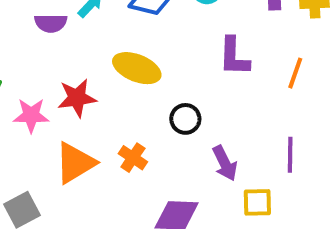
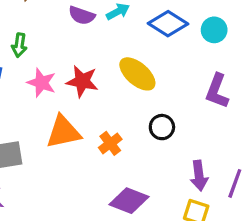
purple arrow: (225, 163) -> (199, 176), moved

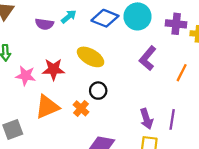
cyan circle: (214, 30) -> (137, 16), size x1.5
purple L-shape: (217, 91) -> (148, 58), turned 30
black circle: (162, 127) -> (98, 91), moved

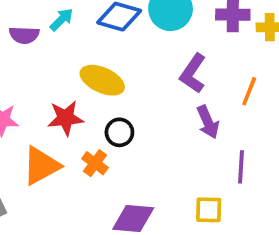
red star: (53, 69) -> (65, 118), moved
purple arrow: (146, 119) -> (208, 122), moved

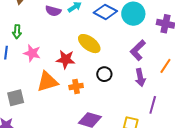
black circle: (119, 132) -> (104, 74), moved
orange cross: (95, 163) -> (76, 86), turned 32

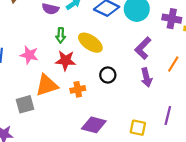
green arrow: (17, 32) -> (61, 35), moved
gray square: (16, 98) -> (25, 104), moved
purple line: (153, 105) -> (168, 115), moved

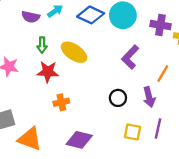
black circle: (108, 75) -> (118, 98), moved
purple arrow: (146, 77) -> (149, 97), moved
orange triangle: (47, 85) -> (30, 139), moved, turned 40
yellow square: (138, 128) -> (133, 132), moved

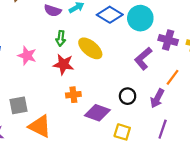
purple cross: (160, 25) -> (168, 40), moved
purple arrow: (149, 97) -> (157, 98), turned 36
yellow square: (133, 132) -> (122, 132), moved
purple diamond: (79, 140) -> (97, 113), moved

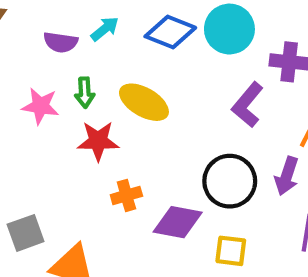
pink star: (27, 56) -> (40, 106), moved
black circle: (128, 96) -> (230, 181), size x1.6

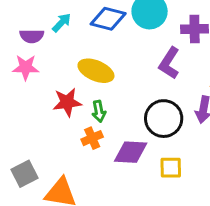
green arrow: (85, 93) -> (99, 111), moved
pink star: (40, 106) -> (26, 67), moved

